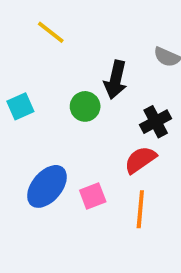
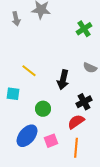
yellow line: (51, 32) -> (29, 71), moved
cyan square: (20, 106) -> (13, 94), turned 32
green circle: (85, 106) -> (43, 109), moved

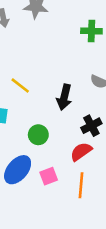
green cross: (84, 29) -> (91, 31), turned 35

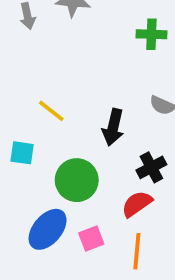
green circle: (38, 135) -> (77, 180), size x1.5

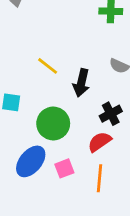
yellow line: (51, 111) -> (48, 66), moved

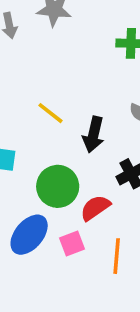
red semicircle: (100, 142) -> (95, 208), moved

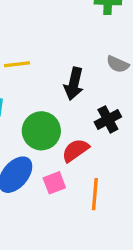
yellow line: (51, 113) -> (17, 64), moved, turned -45

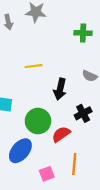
yellow line: (17, 64) -> (34, 66), moved
pink square: (54, 183) -> (47, 174), moved

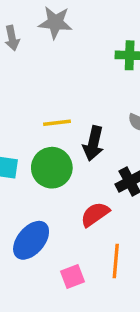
yellow line: (34, 66) -> (57, 123), moved
green circle: (38, 121) -> (52, 168), moved

